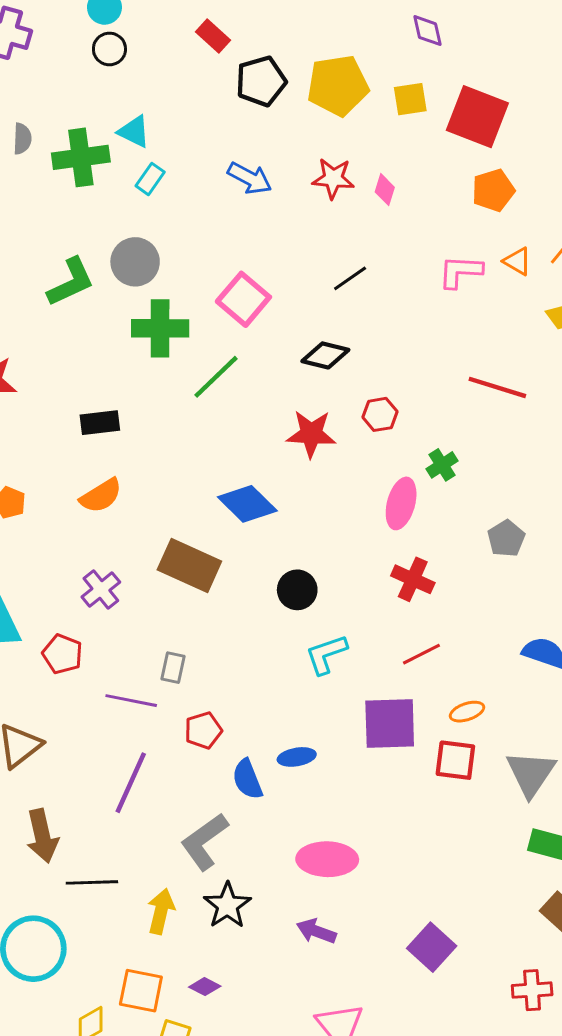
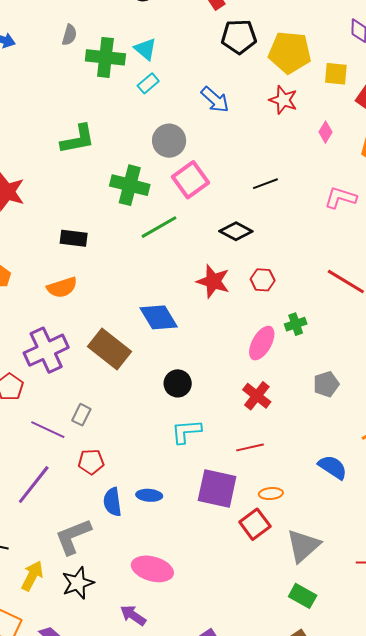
red star: (333, 178) -> (283, 100), moved
pink diamond: (385, 190) -> (325, 132), moved
gray circle: (135, 262) -> (169, 141), moved
purple cross: (101, 589) -> (46, 350), size x1.6
red square: (455, 760) -> (255, 524), turned 32

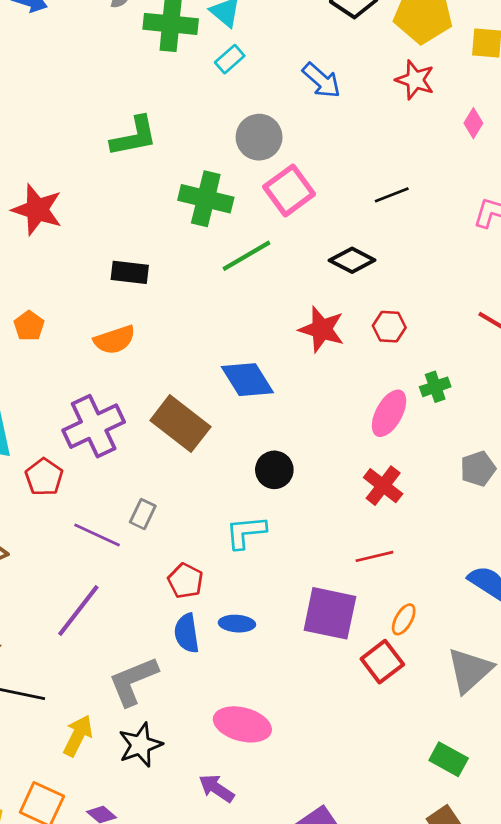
cyan L-shape: (186, 431) -> (246, 532), moved
red pentagon: (91, 462) -> (185, 581), moved, turned 30
orange ellipse: (271, 494) -> (404, 619), turned -55
gray triangle: (303, 546) -> (470, 670), moved

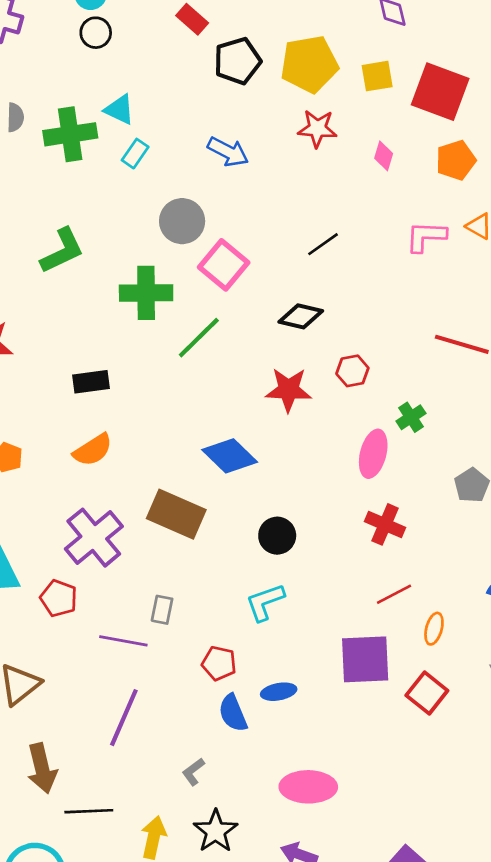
orange ellipse: (404, 619) -> (434, 629), moved
gray L-shape: (133, 681) -> (193, 772), size x0.5

